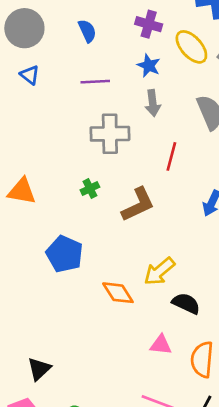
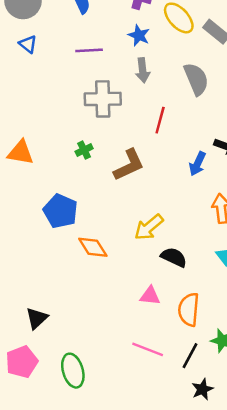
orange diamond: (118, 293) -> (93, 247), moved

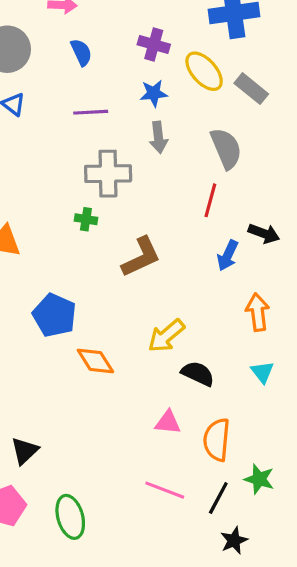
blue star: (139, 35) -> (154, 93), turned -30
red line: (160, 120) -> (210, 200), moved
green cross: (84, 150) -> (86, 219), moved, turned 35

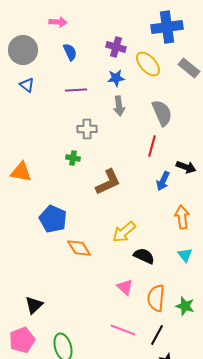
gray rectangle: (251, 89) -> (189, 68), moved
gray cross: (108, 174) -> (87, 129), size x0.7
pink triangle: (168, 422) -> (125, 287), turned 36
green star: (259, 479) -> (185, 306), moved

